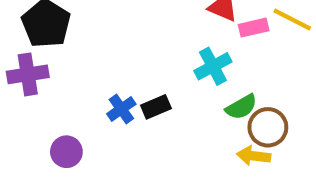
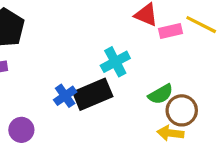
cyan cross: (213, 66) -> (115, 62), moved
black rectangle: (156, 107) -> (93, 94), size x1.6

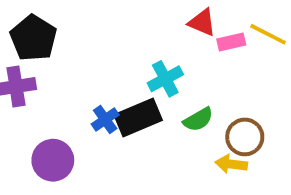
green semicircle: (161, 94) -> (198, 119), moved
purple circle: (21, 130) -> (53, 160), size x1.4

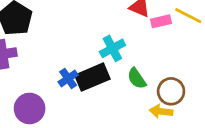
green semicircle: (198, 119) -> (137, 78), turned 85

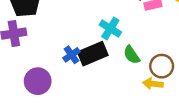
cyan cross: (112, 48) -> (110, 29), turned -30

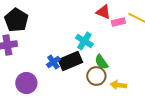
brown circle: (162, 66) -> (96, 76), moved

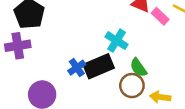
pink rectangle: (118, 22) -> (160, 16), turned 56

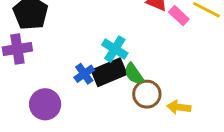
cyan cross: (117, 41) -> (115, 49), moved
green semicircle: (138, 68) -> (134, 74), moved

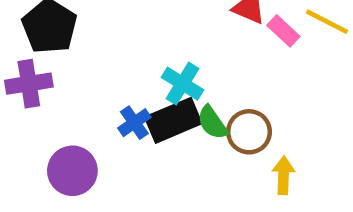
brown circle: (147, 94) -> (249, 132), moved
yellow arrow: (179, 107) -> (283, 175), turned 85

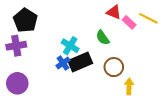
cyan cross: (183, 84) -> (70, 46), moved
green semicircle: (212, 123) -> (103, 38), moved
purple circle: (72, 171) -> (17, 83), moved

